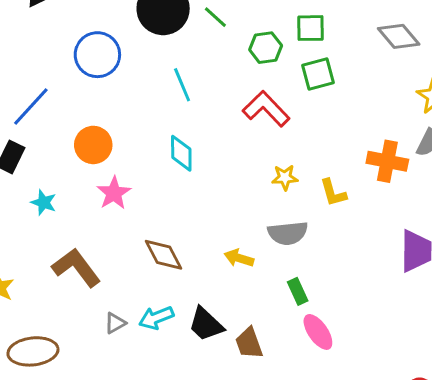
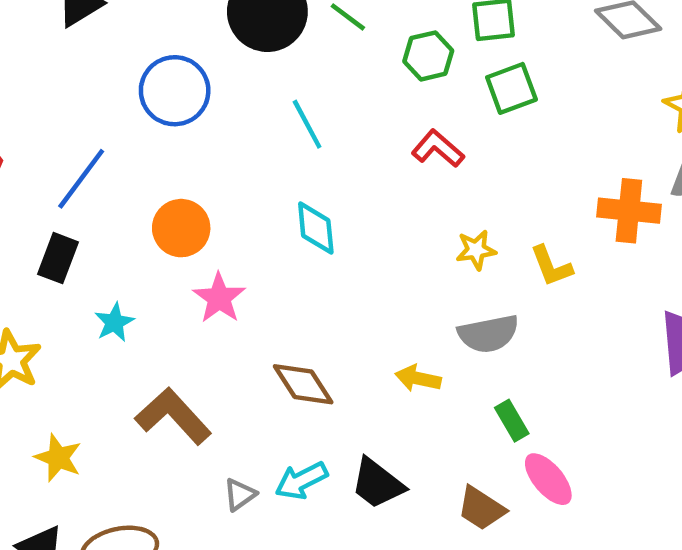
red L-shape: (266, 109) -> (438, 149), size x0.7
cyan star: (44, 203) -> (114, 322), turned 30
brown trapezoid: (249, 343) -> (481, 508), moved, turned -32

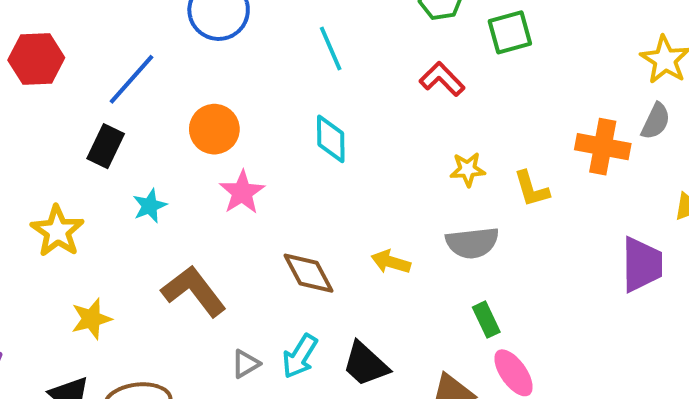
yellow arrow: (418, 378) -> (391, 262), moved
yellow star: (58, 458) -> (91, 319), turned 30
cyan arrow: (301, 481) -> (300, 356), turned -36

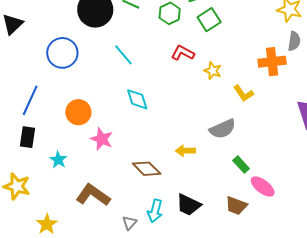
yellow star: (468, 169) -> (213, 71), moved, turned -30

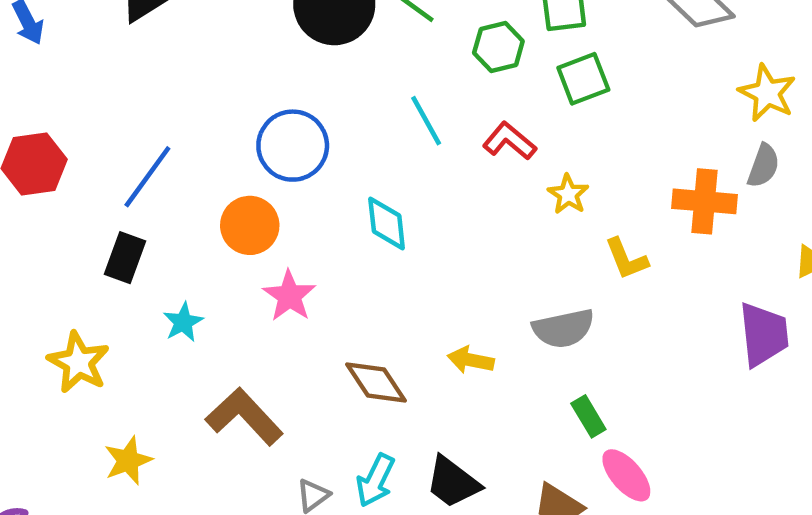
blue circle: (62, 53) -> (293, 146), moved
cyan line: (123, 55) -> (426, 121), moved

